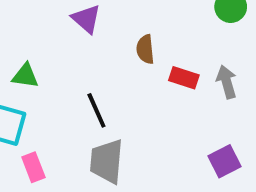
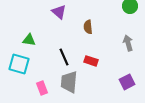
red rectangle: (184, 78) -> (91, 61), moved
pink rectangle: (33, 167) -> (42, 88), moved

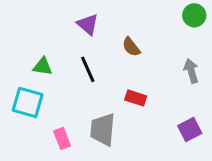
brown semicircle: (88, 27) -> (131, 47), turned -32
black line: (64, 57) -> (88, 69), moved

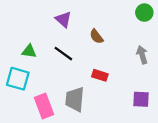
black line: (88, 69) -> (63, 54), turned -30
purple square: (190, 129) -> (141, 99), turned 30
pink rectangle: (62, 138) -> (44, 106), size x1.5

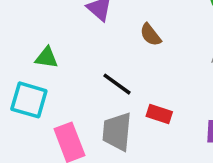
black line: (63, 54) -> (117, 84), moved
red rectangle: (100, 75) -> (159, 114), moved

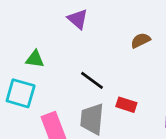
brown semicircle: (151, 35) -> (141, 40), moved, turned 102

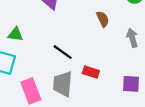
brown semicircle: (141, 40) -> (103, 19), turned 91

